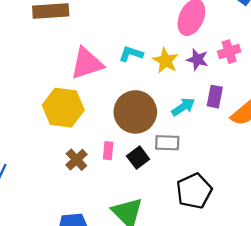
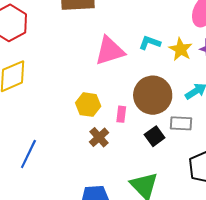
yellow hexagon: (63, 108) -> (88, 105), moved, size x0.7
pink rectangle: (108, 151) -> (121, 114), moved

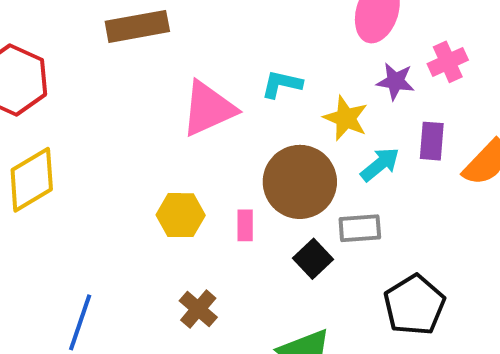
yellow star: (181, 49) -> (346, 118), moved
brown cross: (99, 137) -> (198, 309), moved

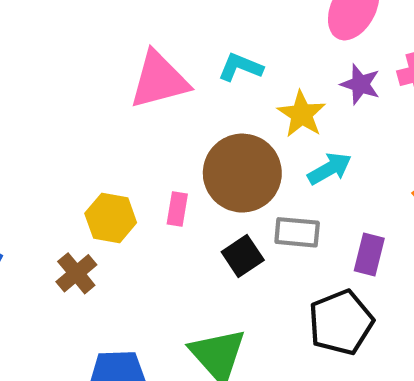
purple rectangle: (432, 141) -> (369, 255), moved
yellow hexagon: (181, 215) -> (111, 218), moved
brown cross: (198, 309) -> (76, 273), moved

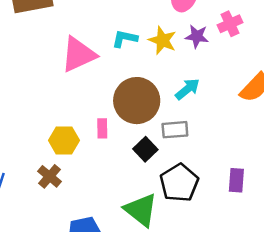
yellow star: (302, 114) -> (162, 40), moved
purple rectangle: (369, 255) -> (236, 180), moved
black pentagon: (341, 322) -> (179, 183), moved

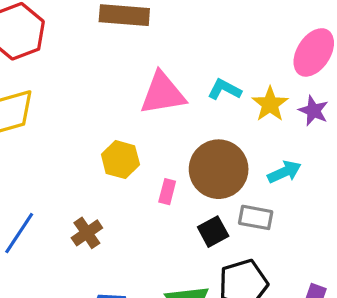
yellow hexagon: (64, 140) -> (120, 160), moved

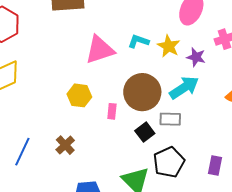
purple star: (313, 111) -> (196, 57), moved
cyan arrow: (284, 172) -> (184, 88), size x1.4

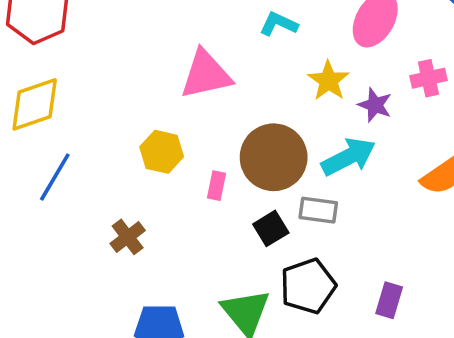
cyan L-shape: (138, 41) -> (279, 24), moved
blue line: (22, 152) -> (55, 177), moved

